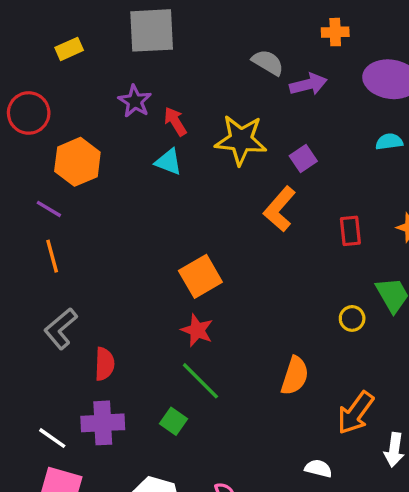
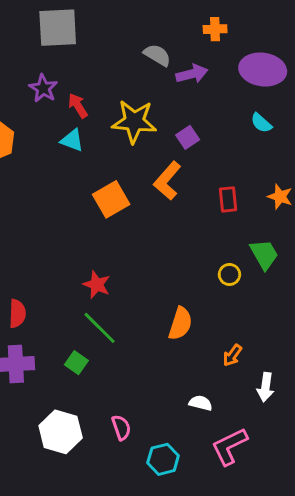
cyan semicircle: (389, 142) -> (261, 123), turned -130
orange square: (200, 276) -> (111, 199), moved
orange arrow: (355, 413) -> (232, 355), size x0.6

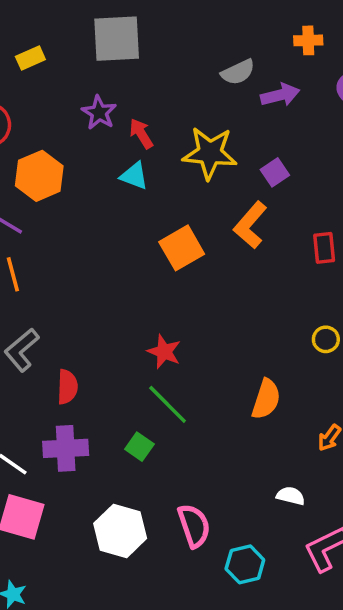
gray semicircle: (157, 55) -> (238, 72), turned 124
pink semicircle: (121, 428) -> (194, 526), size x1.4

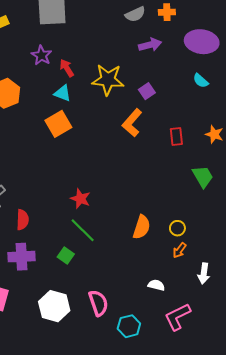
gray semicircle: (238, 72) -> (135, 14), moved
orange square: (182, 248) -> (58, 124), moved
yellow circle: (326, 339) -> (177, 228), moved

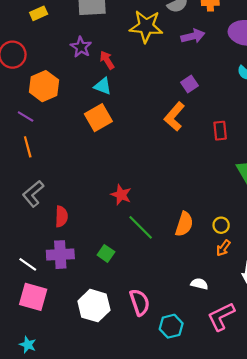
yellow star: (108, 80) -> (146, 26), moved
green line: (83, 230) -> (141, 227), moved

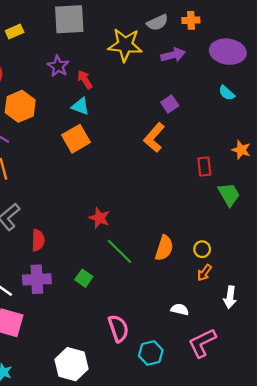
red rectangle: (220, 131) -> (204, 167), moved
white hexagon: (94, 306) -> (72, 364), moved

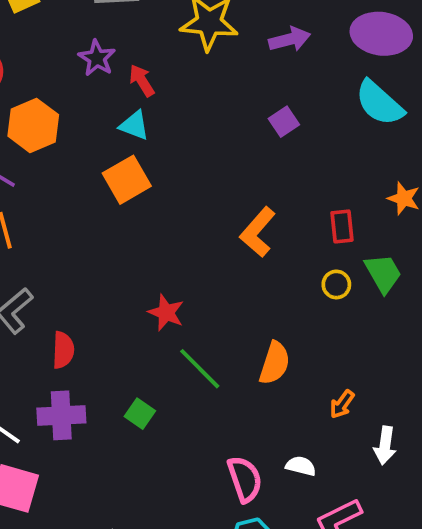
cyan semicircle: (227, 93) -> (379, 103), size x1.8
orange L-shape: (154, 138) -> (258, 232), moved
yellow circle: (202, 249) -> (336, 284), moved
pink semicircle: (118, 328) -> (245, 479), moved

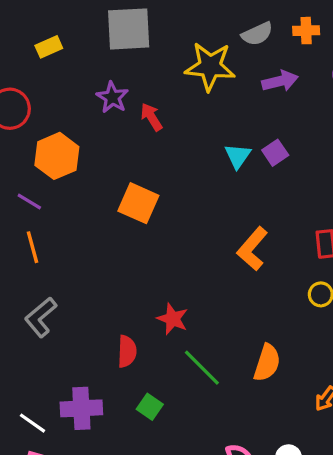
cyan triangle: (134, 125) -> (238, 156), moved, turned 44
orange square: (127, 180) -> (138, 203), turned -36
red semicircle: (63, 350) -> (127, 351), moved

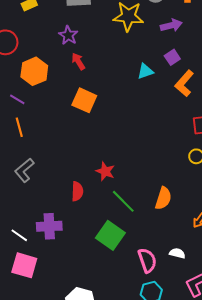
red arrow: (151, 117) -> (78, 61), moved
purple square: (275, 153) -> (172, 57), moved
cyan triangle: (238, 156) -> (145, 71), turned 36
orange L-shape: (252, 249) -> (184, 83), moved
green square: (150, 407) -> (110, 235), moved, size x1.8

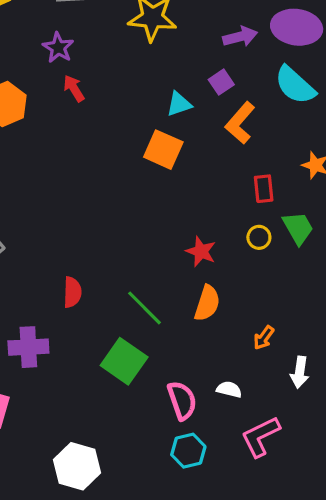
purple arrow: (171, 25) -> (240, 37), moved
orange square: (84, 100) -> (163, 150), moved
red star: (105, 171) -> (201, 251), moved

